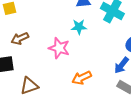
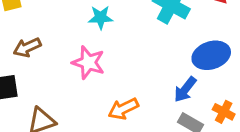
cyan star: (79, 27) -> (101, 17), moved

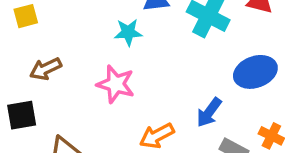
blue arrow: (185, 89) -> (209, 112), moved

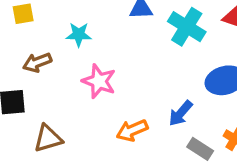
cyan star: (128, 32) -> (79, 35), moved

